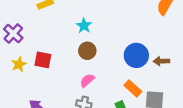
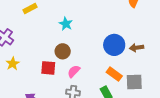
brown circle: (87, 51) -> (63, 51), moved
red square: (43, 60) -> (48, 68), moved

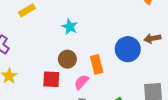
brown arrow: (137, 48) -> (152, 38), moved
orange rectangle: (114, 74) -> (97, 64), moved, turned 42

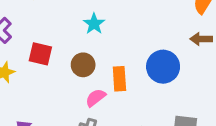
brown arrow: (152, 38) -> (201, 39), moved
red square: (51, 79) -> (40, 54), moved

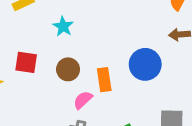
cyan star: (94, 24) -> (63, 26), moved

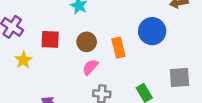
pink semicircle: (83, 100) -> (90, 67), moved

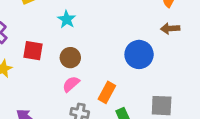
orange rectangle: (118, 48) -> (107, 92), moved, turned 36

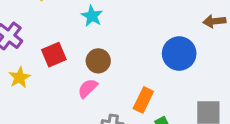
red square: (33, 51) -> (54, 55), turned -30
pink semicircle: (71, 84) -> (88, 88), moved

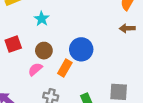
blue circle: (179, 54) -> (81, 49), moved
orange rectangle: (143, 100) -> (65, 68), moved

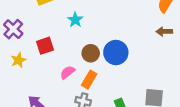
brown circle: (44, 51) -> (91, 53), moved
orange rectangle: (65, 68) -> (89, 80), moved

